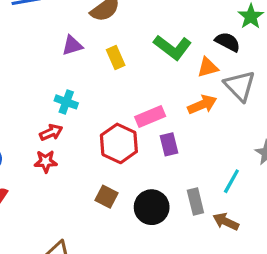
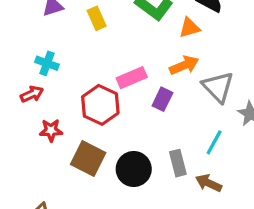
gray triangle: (240, 86) -> (218, 87), moved
purple rectangle: (169, 144) -> (162, 99), moved, turned 40
red star: (46, 161) -> (51, 130), moved
brown square: (106, 197) -> (88, 159), size x1.5

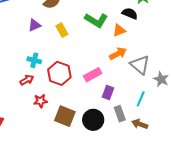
pink rectangle: (132, 78) -> (93, 75), moved
purple rectangle: (162, 99) -> (108, 93), moved
red hexagon: (100, 105) -> (59, 73), moved

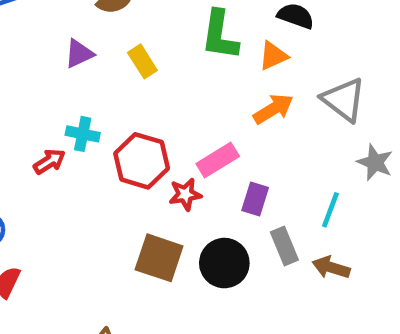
green L-shape: (96, 20) -> (220, 35), turned 70
gray triangle: (140, 65) -> (344, 100), moved
red arrow: (27, 80) -> (49, 161), moved
red star: (41, 101) -> (185, 194), moved

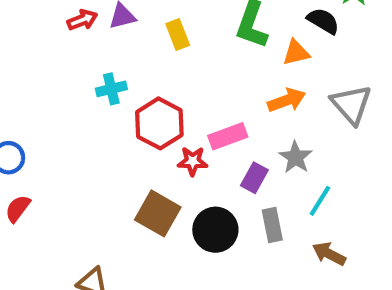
cyan cross: (83, 134) -> (111, 89), turned -36
red arrow: (49, 161) -> (82, 20), moved
gray star: (375, 162) -> (296, 157), moved
brown arrow: (331, 267) -> (329, 254), moved

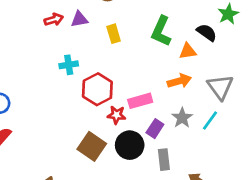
cyan line: (320, 201) -> (210, 120), moved
black circle: (215, 230) -> (130, 145), moved

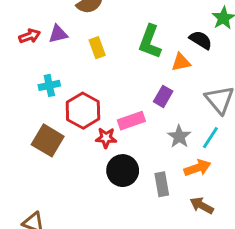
orange arrow: (179, 81) -> (197, 168), moved
purple rectangle: (155, 129) -> (163, 96), moved
brown square: (92, 146) -> (48, 140), moved

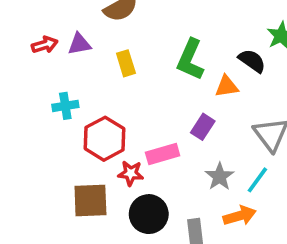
brown square: (48, 140) -> (90, 200), moved, turned -36

